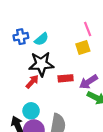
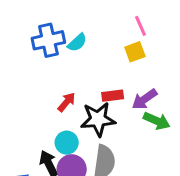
blue cross: (21, 37) -> (48, 40), size x1.5
black star: (41, 64) -> (98, 119), moved

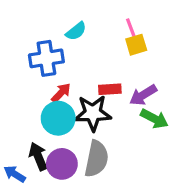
pink line: (140, 26) -> (131, 29), moved
blue cross: (48, 40) -> (46, 58), moved
cyan circle: (67, 143) -> (58, 118), moved, size x1.4

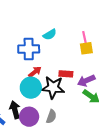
gray semicircle: (97, 159) -> (51, 116), size x0.6

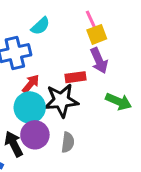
purple arrow: (86, 81) -> (99, 61), moved, turned -78
purple circle: (29, 117) -> (35, 135), moved

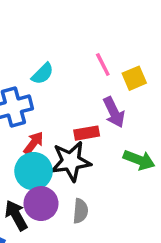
yellow square: (97, 34) -> (134, 78), moved

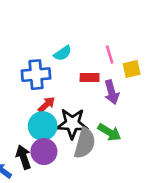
red rectangle: (87, 133) -> (90, 77), moved
green arrow: (139, 160) -> (109, 132), moved
gray semicircle: (80, 211) -> (85, 143), moved, size x1.6

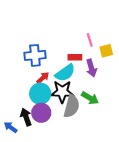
cyan semicircle: (63, 53) -> (65, 73), moved, size x1.5

